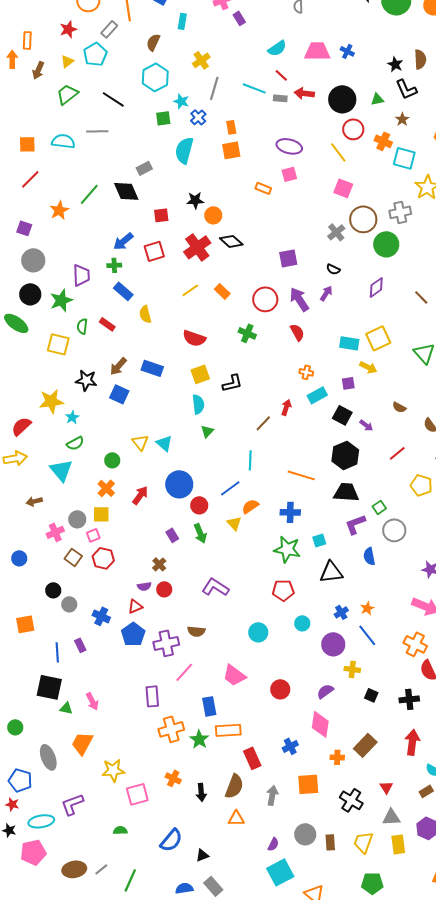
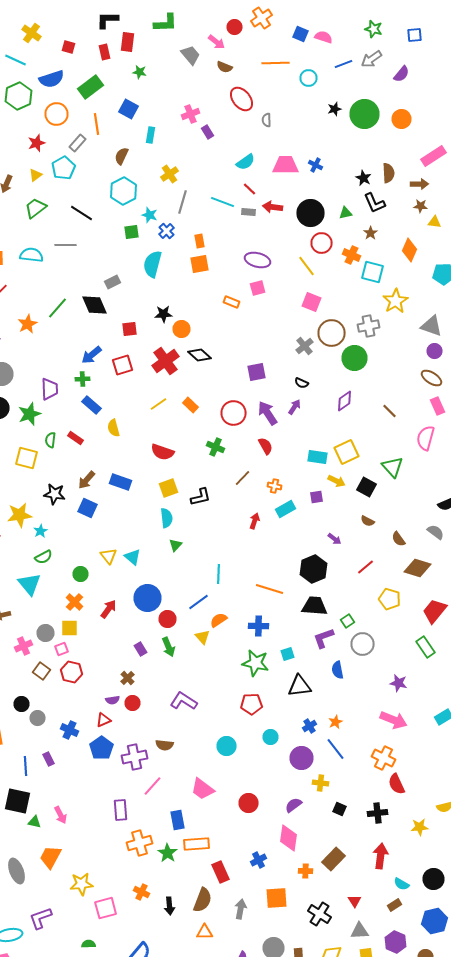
black square: (342, 415) -> (366, 487), moved
brown line: (263, 423) -> (242, 478), moved

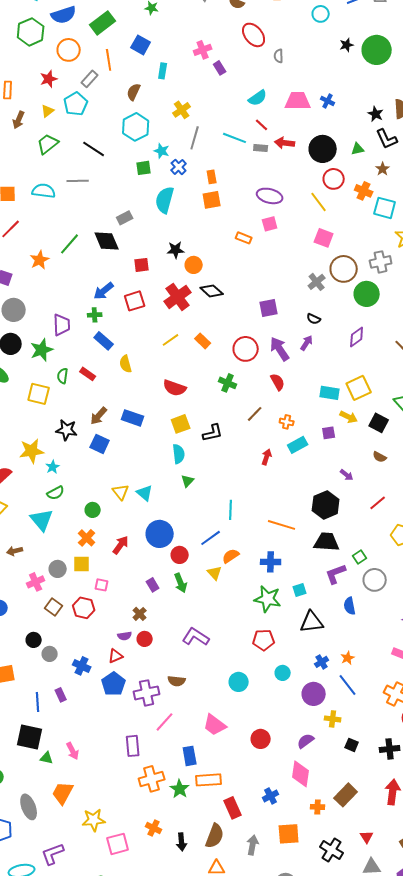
pink square: (62, 649) -> (102, 585), moved, turned 32

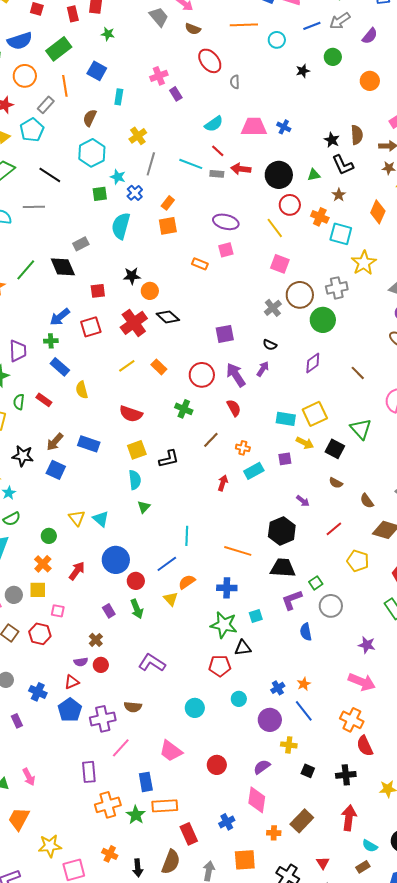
green circle: (377, 50) -> (333, 57), moved, size x0.6
orange rectangle: (212, 177) -> (168, 203), turned 48
black triangle: (312, 622) -> (243, 648), moved, size x0.7

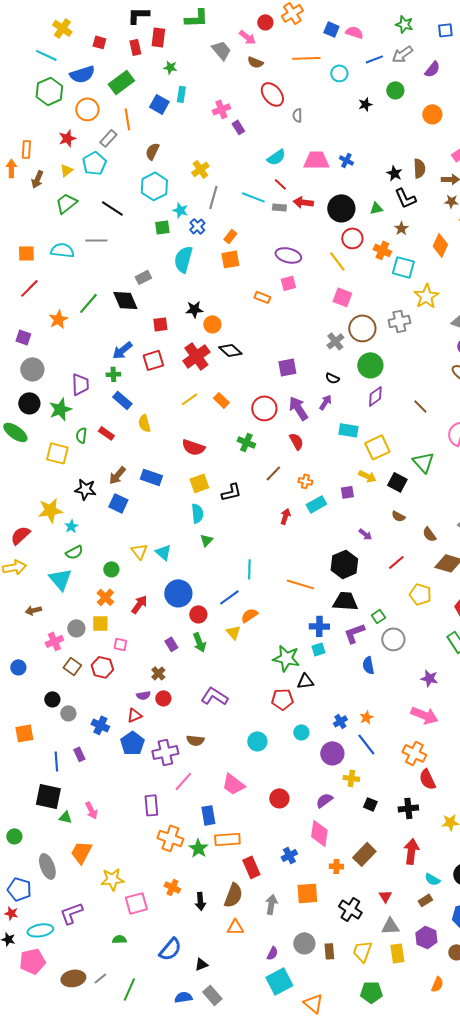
cyan rectangle: (119, 97) -> (181, 94), moved
green circle: (323, 320) -> (370, 365), moved
cyan rectangle: (286, 419) -> (348, 430), moved
blue cross: (227, 588) -> (319, 626), moved
orange cross: (108, 805) -> (170, 838), turned 35

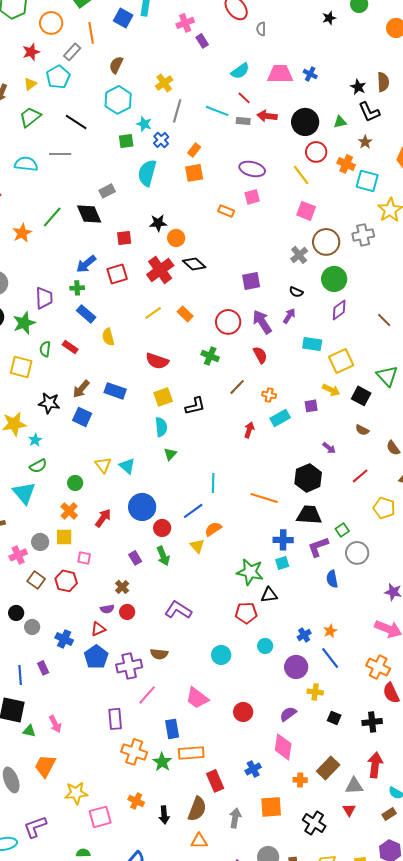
gray triangle: (390, 926) -> (354, 786), moved

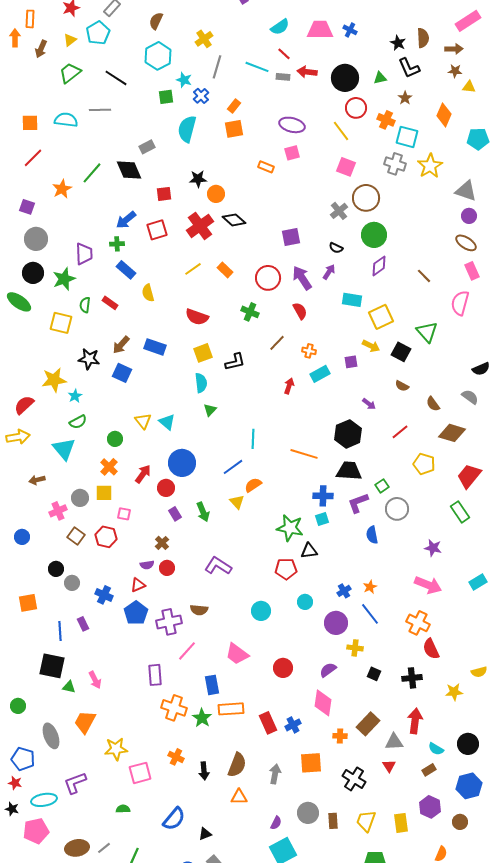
gray cross: (363, 235) -> (395, 164), moved, turned 30
red circle: (162, 528) -> (166, 488), moved
red rectangle: (215, 781) -> (268, 723), moved

